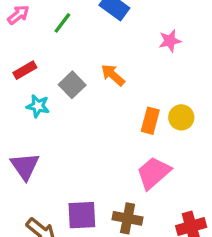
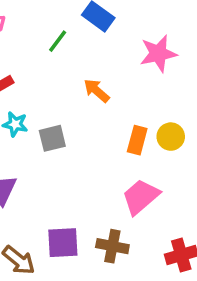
green line: (62, 23) -> (58, 41), moved
pink star: (170, 41) -> (158, 54), size x1.5
gray square: (72, 85) -> (52, 138), moved, turned 30

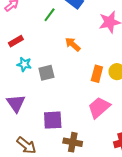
purple square: (63, 243) -> (53, 120), moved
brown cross: (112, 246) -> (73, 142), moved

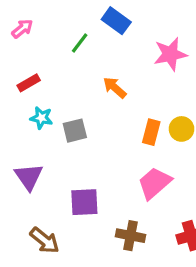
brown cross: (73, 142) -> (131, 236), moved

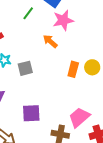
pink star: (170, 54) -> (63, 20), moved
pink trapezoid: (154, 183) -> (79, 117), moved

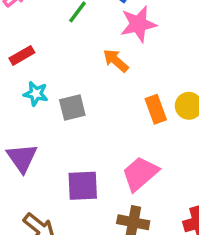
orange rectangle: (73, 69) -> (156, 109), turned -35
pink trapezoid: (79, 117) -> (140, 174), moved

